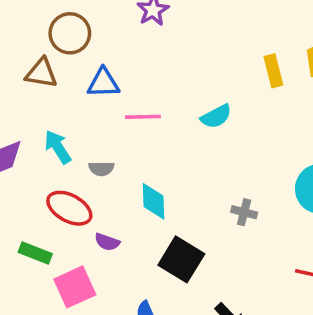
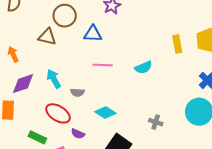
blue triangle: (103, 83) -> (93, 34), moved
cyan diamond: (154, 201) -> (105, 113), turned -60

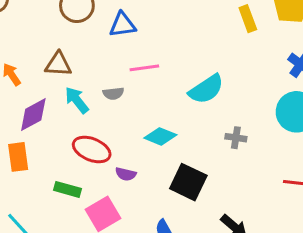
brown triangle: (47, 37) -> (58, 64), moved
cyan semicircle: (143, 67) -> (206, 89), moved, size x1.4
gray semicircle: (77, 92) -> (113, 93), moved

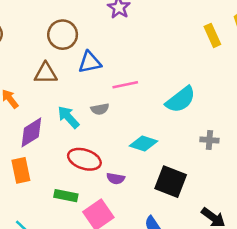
blue triangle: (122, 25) -> (90, 62), moved
brown triangle: (58, 64) -> (46, 73), moved

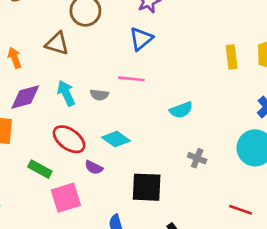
blue triangle: (90, 62) -> (141, 39), moved, turned -45
cyan semicircle: (181, 100) -> (181, 110), size x0.7
cyan diamond: (143, 144) -> (116, 139), moved
black square: (171, 182) -> (147, 187), turned -36

